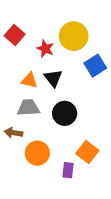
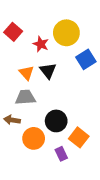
orange triangle: (29, 80) -> (26, 73), turned 35
black circle: (65, 113) -> (56, 121), moved
purple rectangle: (68, 170) -> (61, 154), turned -32

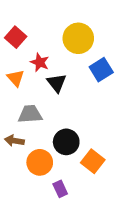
red star: (41, 44) -> (40, 62), moved
orange triangle: (26, 73) -> (16, 78), moved
purple rectangle: (61, 154) -> (60, 189), moved

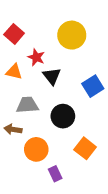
blue square: (101, 70) -> (93, 86), moved
orange triangle: (16, 78) -> (14, 72), turned -35
black circle: (66, 142) -> (63, 116), moved

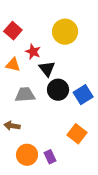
blue square: (93, 86) -> (83, 95), moved
black circle: (63, 116) -> (58, 90), moved
brown arrow: (13, 129) -> (12, 126), moved
orange circle: (36, 149) -> (27, 155), moved

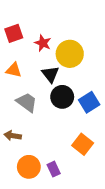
red square: (13, 31) -> (14, 33), turned 30
yellow circle: (65, 32) -> (70, 54), moved
red star: (33, 52) -> (43, 43), moved
gray trapezoid: (25, 95) -> (27, 102), turned 40

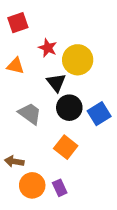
red square: (14, 33) -> (18, 23), moved
orange triangle: (14, 70) -> (15, 66), moved
brown arrow: (13, 136) -> (14, 161), moved
orange square: (83, 144) -> (66, 147), moved

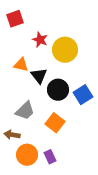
orange triangle: (15, 66) -> (21, 65), moved
black triangle: (56, 83) -> (39, 76), moved
gray trapezoid: (30, 114) -> (25, 111), moved, turned 100

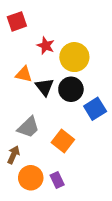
black circle: (58, 90) -> (71, 89), moved
brown arrow: (12, 135) -> (13, 155), turned 105

